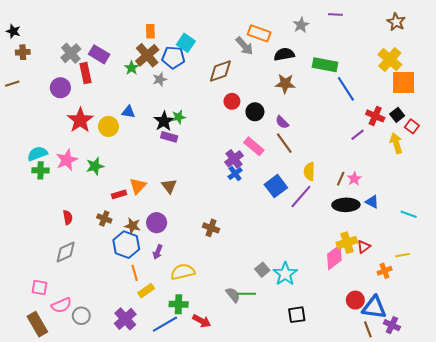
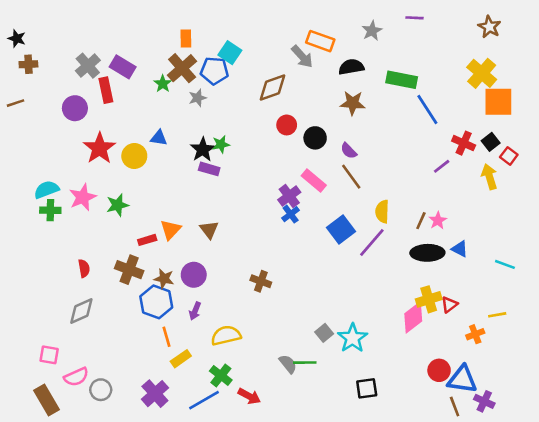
brown cross: (104, 218) -> (129, 270), size x1.5
green cross: (179, 304) -> (221, 375), turned 36

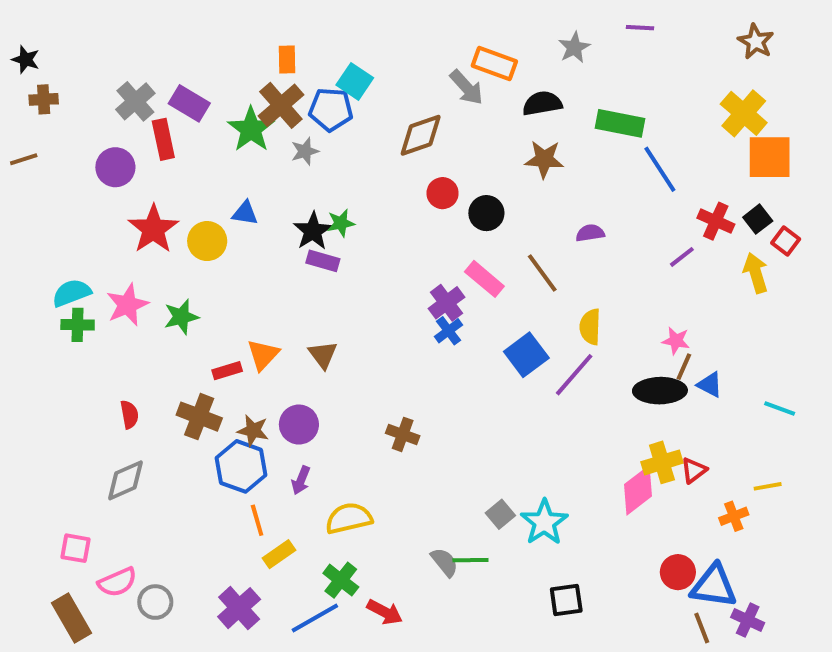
green star: (163, 84) -> (251, 129), size x1.6
purple semicircle: (349, 151) -> (590, 233), moved, turned 126
brown line: (421, 221) -> (684, 367), moved
pink star: (438, 221) -> (676, 341), turned -30

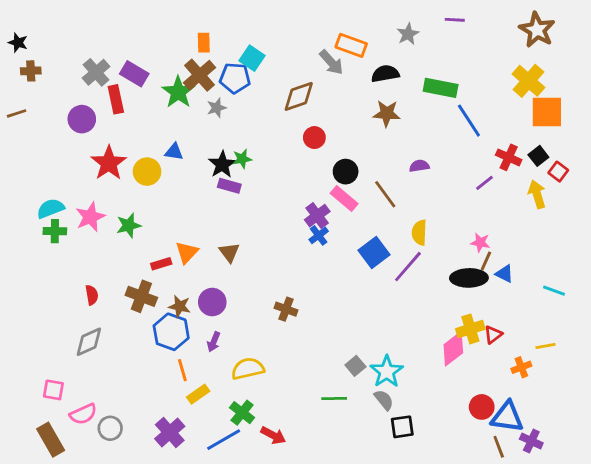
brown star: (756, 42) -> (537, 30), size x1.4
black circle: (486, 213) -> (346, 172), moved
gray semicircle: (445, 562) -> (384, 400), moved

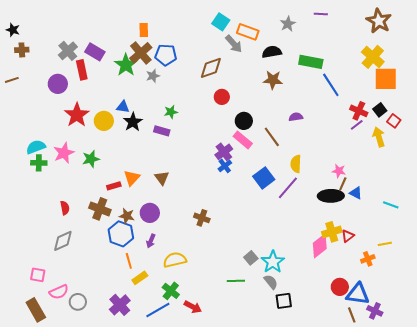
cyan square: (252, 58) -> (221, 22), moved
black star: (222, 164) -> (133, 122), moved
purple line: (485, 183) -> (357, 125), moved

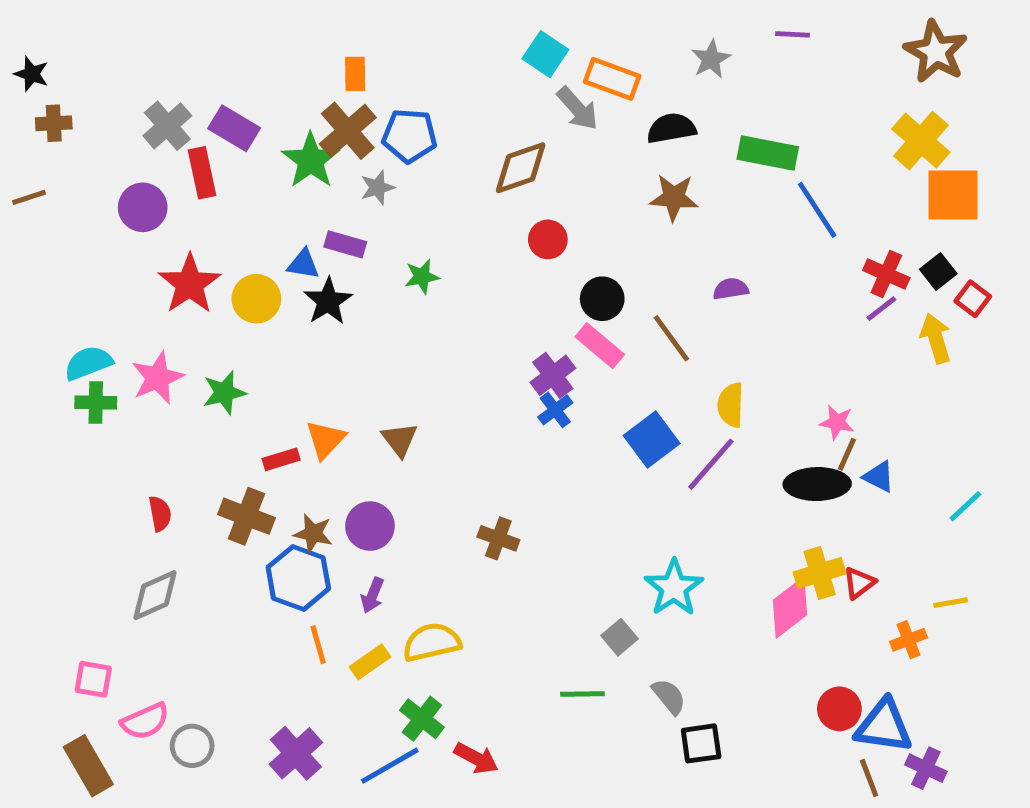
purple rectangle: (162, 131) -> (345, 244), moved
cyan line: (391, 205) -> (965, 506), turned -63
cyan star: (273, 262) -> (674, 588), moved
yellow rectangle: (140, 278) -> (370, 662), moved

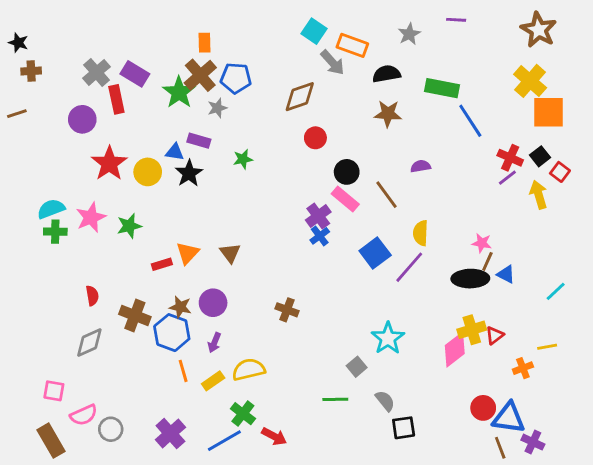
brown cross: (246, 516) -> (135, 316), moved

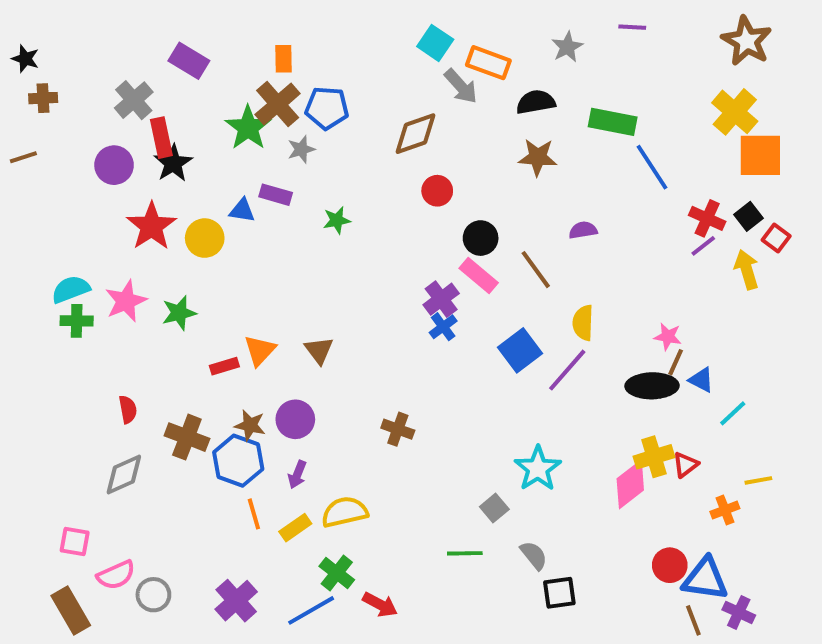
purple rectangle: (135, 74) -> (189, 61), moved
black star: (189, 173) -> (173, 163), moved
cyan line: (556, 291) -> (733, 413), moved

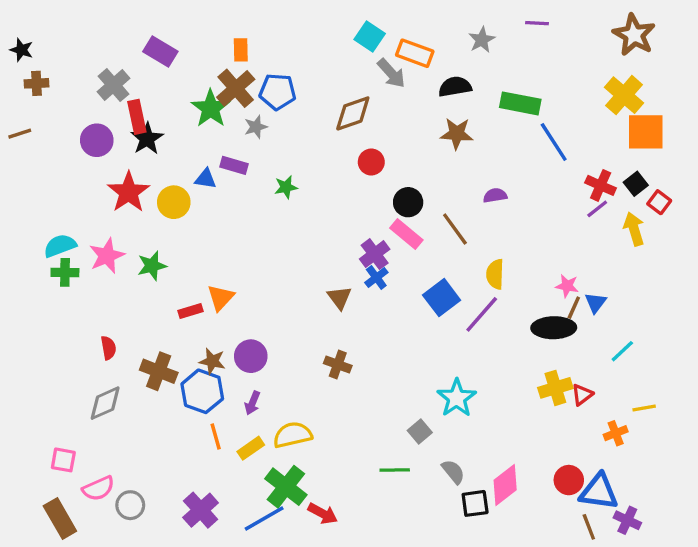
brown triangle: (319, 350) -> (339, 298), moved
blue triangle: (701, 380) -> (596, 303), moved, turned 40
pink diamond: (630, 484) -> (505, 485), moved
green cross: (337, 573) -> (286, 487), size x1.4

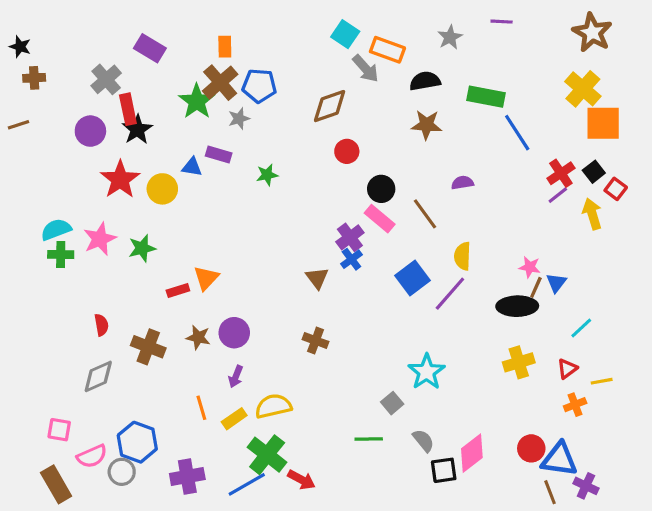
red cross: (601, 185) -> (561, 173), turned 32
blue hexagon: (202, 391) -> (137, 442), moved
red triangle: (582, 395) -> (567, 369), moved
purple cross: (201, 510) -> (187, 477), turned 32

